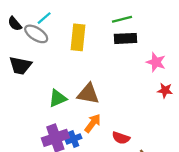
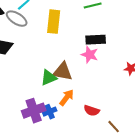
black rectangle: (125, 38) -> (96, 40), moved
pink star: (156, 62) -> (90, 55), moved
green triangle: (58, 98) -> (49, 78), moved

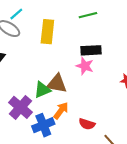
purple cross: (34, 111) -> (20, 107), moved, turned -30
blue cross: (50, 112) -> (43, 125), size x1.5

